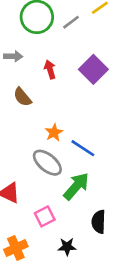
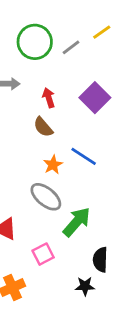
brown semicircle: (22, 97) -> (43, 127), moved
blue line: (83, 148) -> (84, 156), moved
black star: (67, 247) -> (85, 286), moved

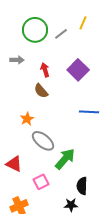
yellow line: (102, 32) -> (83, 23), turned -32
blue line: (84, 156) -> (89, 112), moved, turned -30
orange star: (53, 165) -> (27, 119), moved

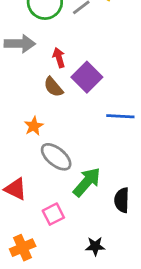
gray arrow: (17, 60) -> (20, 44), size x1.5
purple square: (78, 70) -> (87, 77), moved
black semicircle: (82, 186) -> (122, 200), moved

